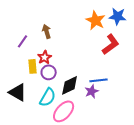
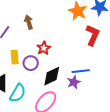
red L-shape: (111, 44) -> (93, 35), turned -30
red star: (45, 57) -> (44, 48), moved
cyan semicircle: (48, 97) -> (18, 93), moved

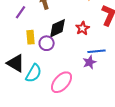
red star: (44, 48) -> (83, 28), moved
black diamond: (52, 76) -> (58, 28), moved

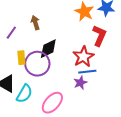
red star: (83, 28) -> (83, 57), moved, size x1.5
purple circle: (47, 43) -> (37, 64), size x1.6

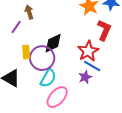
brown arrow: (35, 23) -> (29, 12), moved
blue line: (87, 72) -> (92, 66), turned 36
cyan semicircle: (24, 94) -> (48, 78), moved

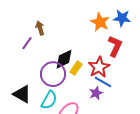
yellow rectangle: (26, 52) -> (76, 68), moved, turned 40
cyan semicircle: (48, 78) -> (49, 100), moved

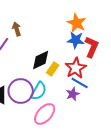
blue star: (122, 18) -> (76, 40), moved
purple circle: (53, 74) -> (21, 91), moved
cyan semicircle: (49, 100) -> (39, 91), moved

